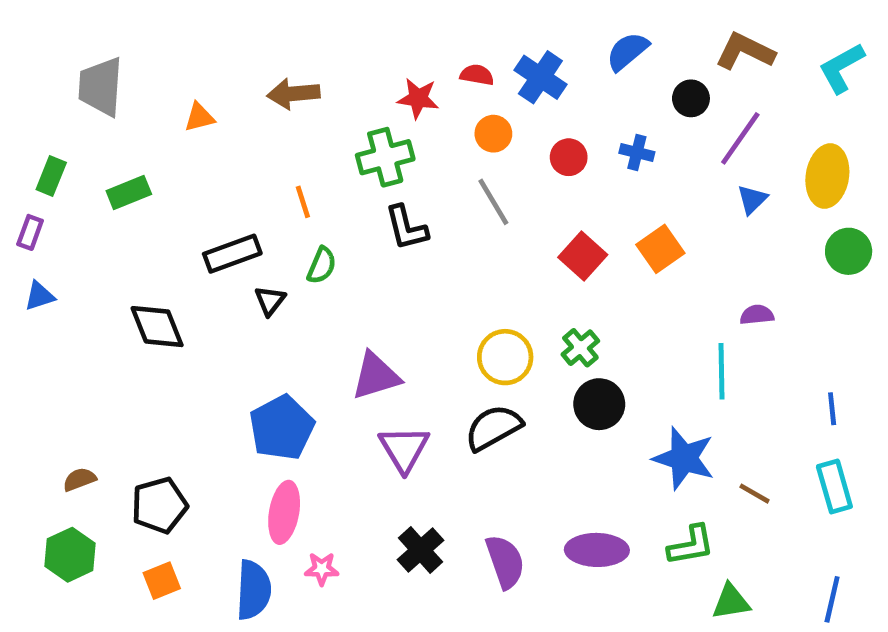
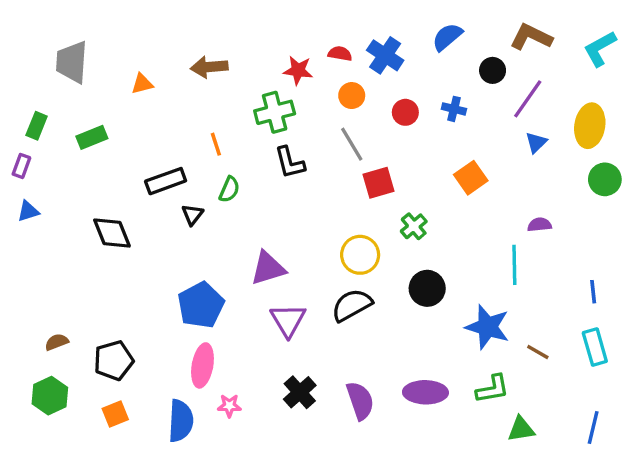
red square: (583, 256) -> (379, 183), moved, turned 32
green cross: (580, 348) -> (414, 226), moved

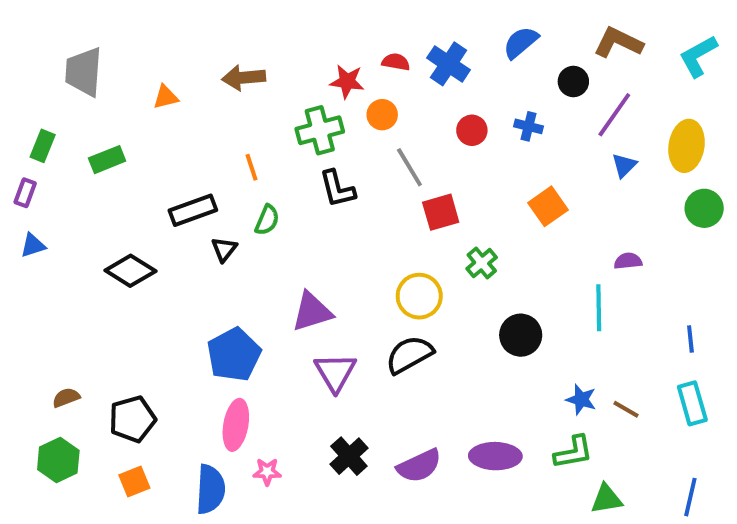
orange circle: (352, 96) -> (382, 115), moved
black diamond: (112, 233) -> (130, 271), turned -36
black circle: (427, 288) -> (521, 335), moved
blue star: (488, 327) -> (581, 400), moved, size x0.6
purple semicircle: (360, 401) -> (419, 466), turned 84

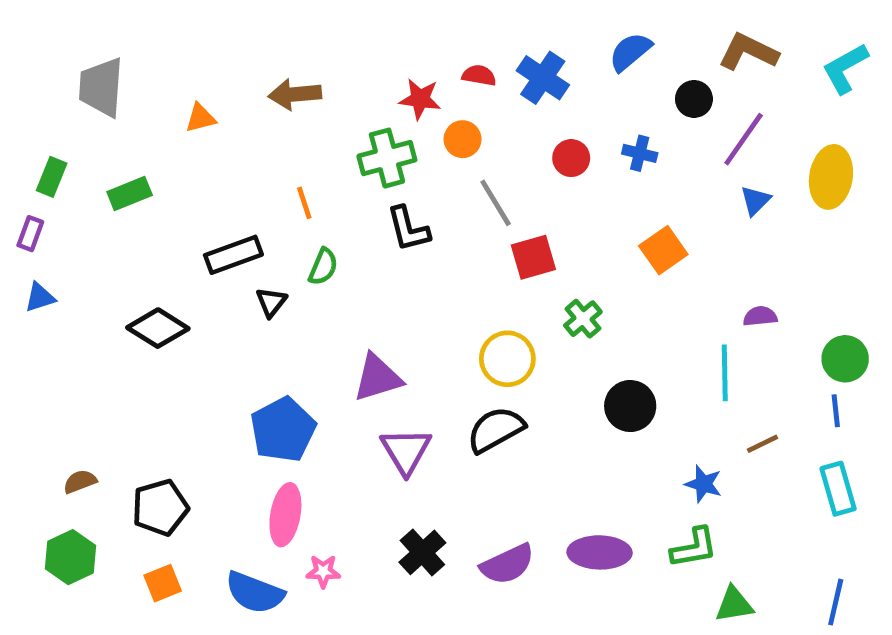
green circle: (704, 208) -> (845, 359), moved
brown line: (626, 409) -> (762, 444), moved, turned -56
blue semicircle: (210, 489) -> (255, 593), turned 108

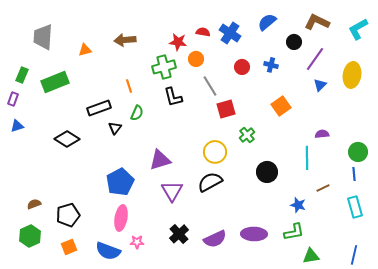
green rectangle: (130, 193) -> (55, 82), size x1.5

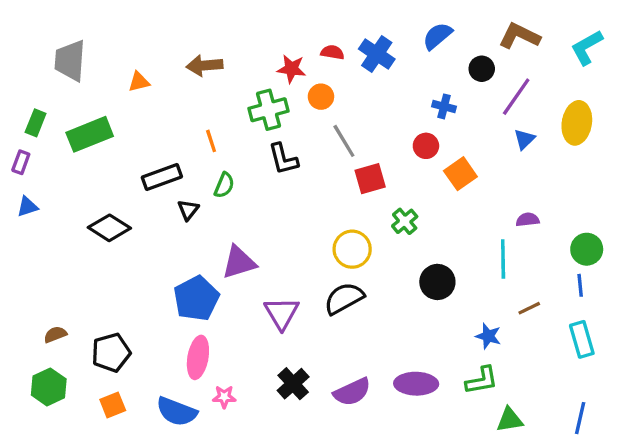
red circle: (242, 67) -> (426, 146), moved
purple triangle: (160, 160) -> (239, 262), moved

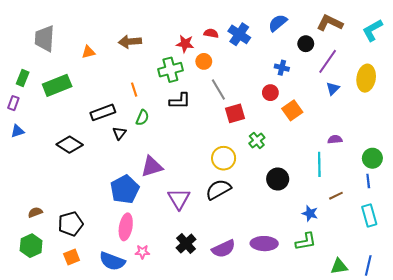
black L-shape: (283, 159) -> (180, 101), turned -75
green triangle: (510, 420) -> (339, 266), moved

